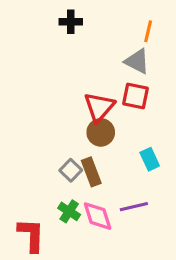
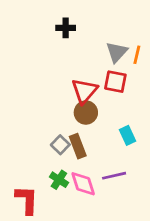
black cross: (71, 22) -> (66, 28), moved
orange line: (148, 31) -> (137, 55), moved
gray triangle: (137, 61) -> (117, 52), turned 45

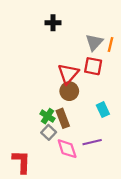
gray square: (60, 145) -> (49, 132), moved
green cross: (59, 180) -> (48, 116), moved

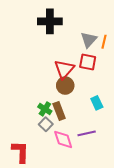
black cross: (53, 23) -> (50, 21), size x1.6

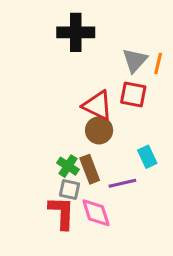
red triangle: (64, 69) -> (97, 105), turned -45
gray square: (46, 124) -> (69, 189), turned -32
purple line: (87, 133) -> (122, 183), moved
red L-shape: (20, 152) -> (62, 213), moved

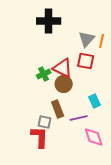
green cross: (68, 166) -> (44, 74), moved, turned 32
pink diamond: (96, 213) -> (94, 137), moved

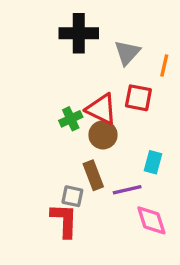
gray triangle: (87, 39) -> (127, 53), moved
cyan rectangle: (95, 101) -> (153, 162), turned 40

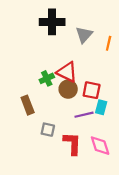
red square: (138, 98) -> (92, 90), moved
brown rectangle: (93, 175) -> (28, 105), moved
purple line: (127, 190) -> (84, 115), moved
red L-shape: (64, 220) -> (72, 143), moved

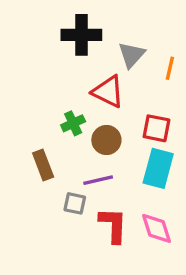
red triangle: (67, 72) -> (108, 92), moved
red square: (92, 90) -> (157, 128), moved
cyan rectangle: (101, 107) -> (158, 168), size x1.6
purple line: (84, 115) -> (98, 180), moved

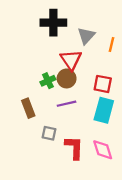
red triangle: (108, 92) -> (71, 60), turned 30
brown circle: (106, 140) -> (67, 78), moved
purple line: (98, 180) -> (67, 104), moved

